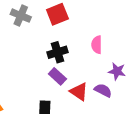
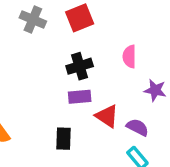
purple rectangle: (57, 76) -> (80, 97), turned -48
purple semicircle: (103, 90) -> (137, 127), moved

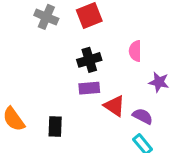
black rectangle: (63, 139) -> (55, 127), moved

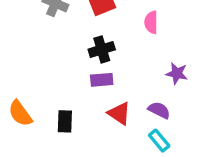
pink semicircle: (135, 51) -> (151, 22), moved
red triangle: (114, 106) -> (119, 113), moved

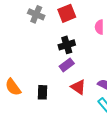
purple rectangle: (102, 80) -> (67, 65), turned -32

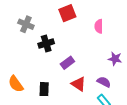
gray cross: (36, 14) -> (26, 24), moved
black cross: (67, 45) -> (46, 44), moved

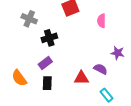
purple rectangle: (67, 63) -> (45, 63), moved
purple semicircle: (104, 82) -> (100, 69), moved
red triangle: (79, 84) -> (81, 78), turned -35

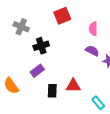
purple semicircle: (100, 69) -> (92, 51), moved
black rectangle: (47, 83) -> (52, 91), moved

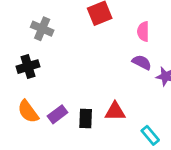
black cross: (41, 46) -> (28, 67), moved
purple rectangle: (37, 71) -> (58, 114), moved

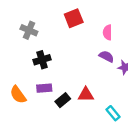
black cross: (28, 67) -> (42, 60), moved
purple rectangle: (58, 114) -> (44, 88), moved, turned 32
black rectangle: (86, 118) -> (63, 100), turned 48

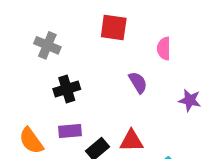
red square: (74, 18) -> (114, 28), turned 30
purple semicircle: (106, 56) -> (138, 83), moved, turned 32

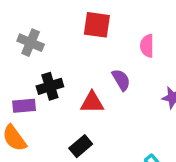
purple rectangle: (70, 131) -> (24, 106), moved
red triangle: (131, 141) -> (92, 102), moved

